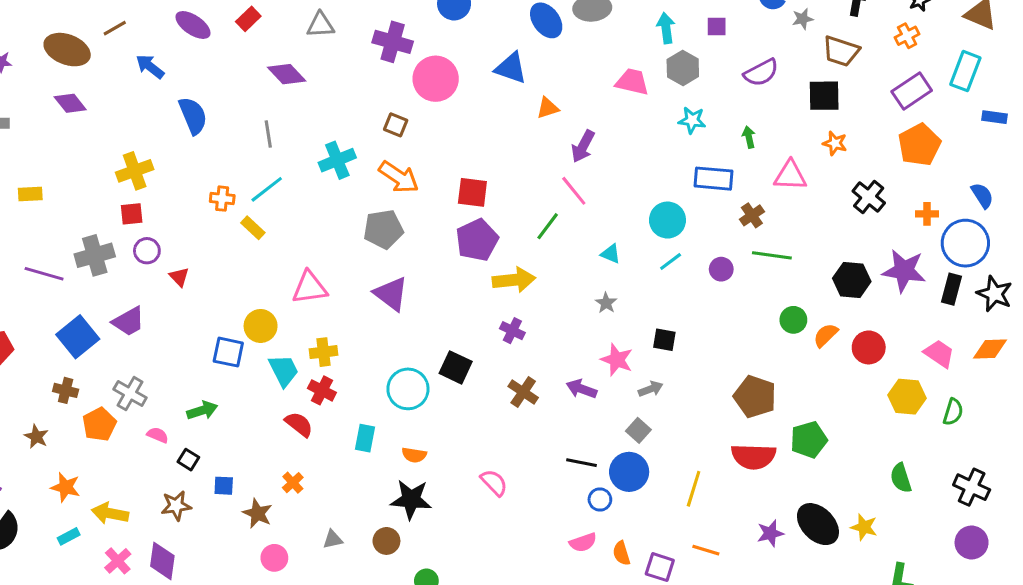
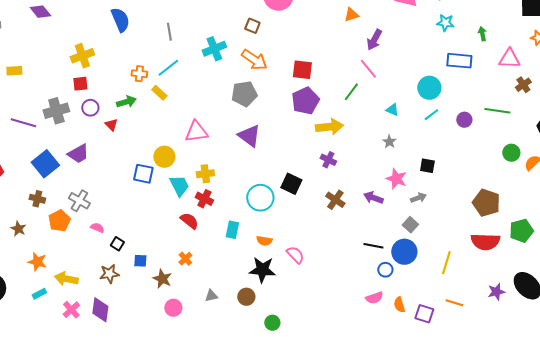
brown cross: (752, 215) -> (523, 85), moved
green arrow: (202, 410) -> (126, 102), moved
pink semicircle: (494, 483) -> (295, 255), moved

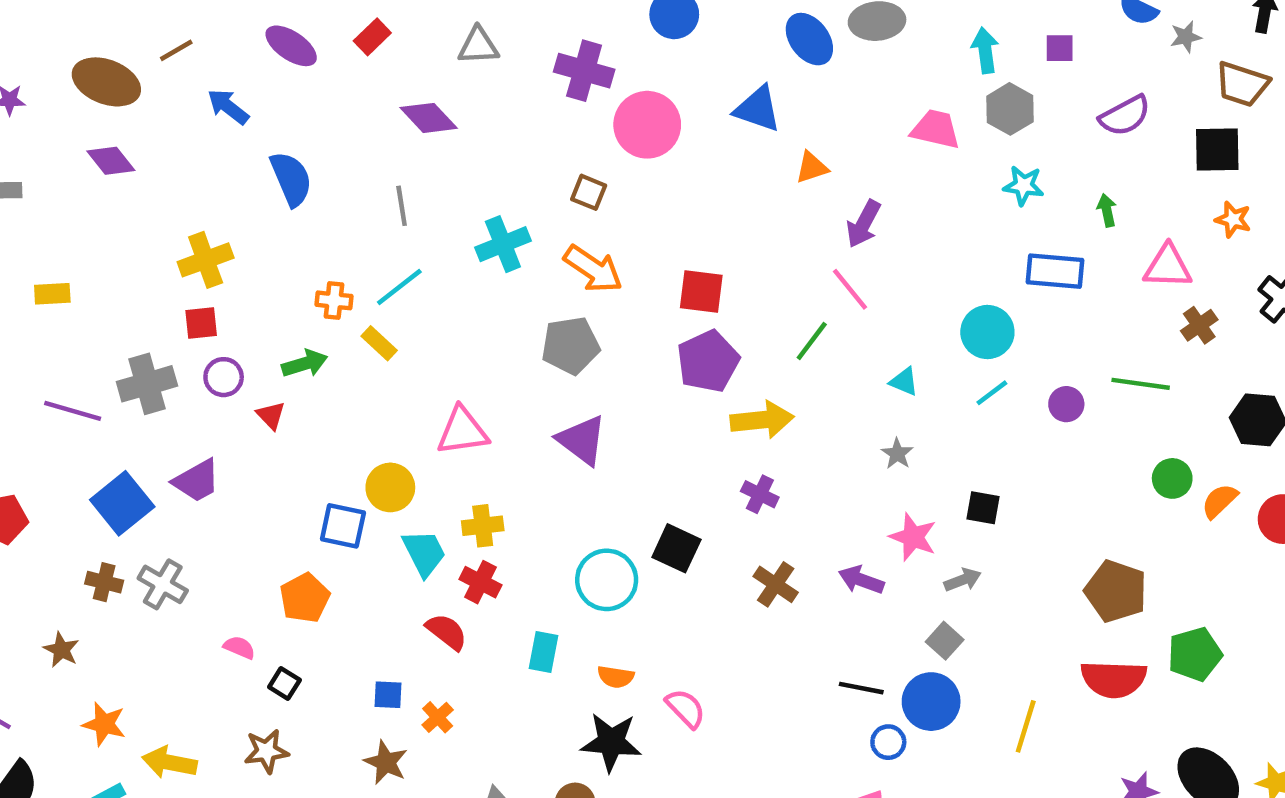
gray cross: (79, 201) -> (163, 584), moved
orange pentagon: (59, 221) -> (305, 598), moved
blue square: (140, 261) -> (388, 695), moved

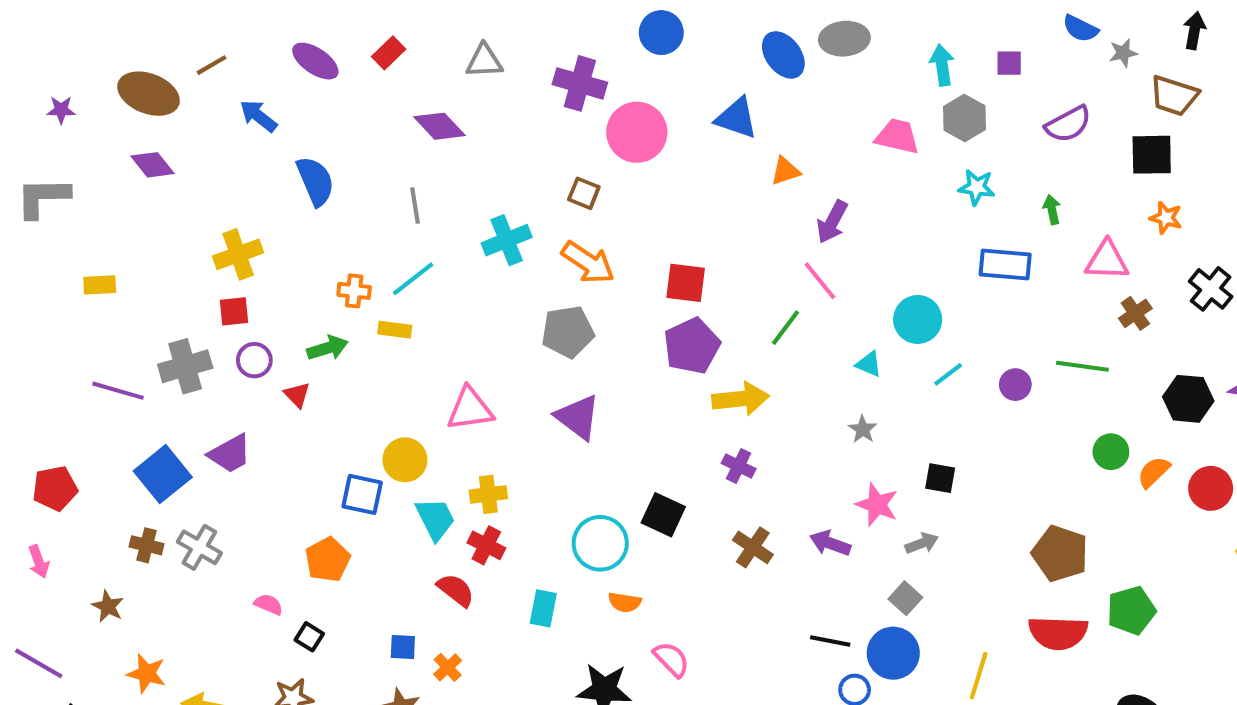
cyan circle: (987, 332) -> (918, 319), moved
yellow rectangle: (379, 343) -> (395, 330), turned -36
orange semicircle: (616, 677) -> (625, 602), moved

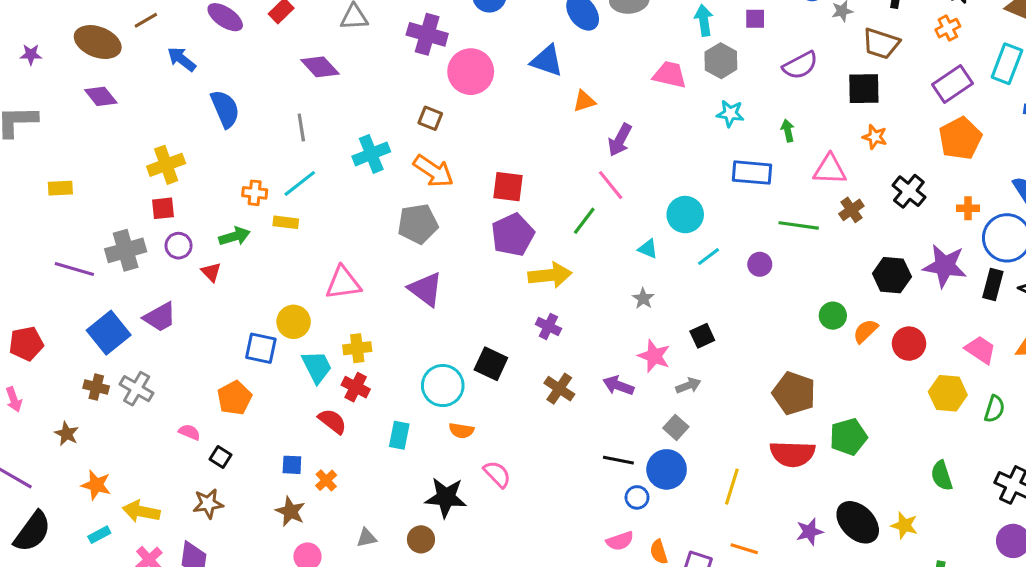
green line: (1082, 366) -> (799, 225), moved
black square: (940, 478) -> (702, 336), turned -35

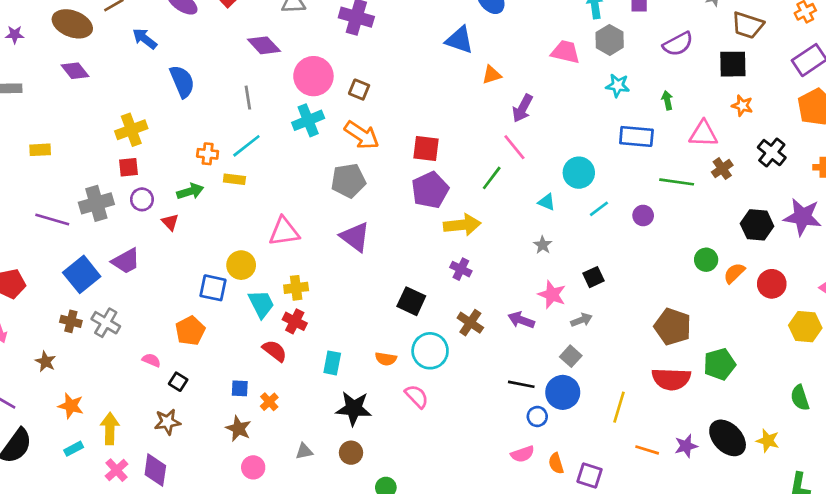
pink circle: (471, 72) -> (313, 76), moved
cyan circle: (443, 386) -> (430, 351), moved
black star: (446, 497) -> (354, 408), moved
yellow arrow: (141, 511) -> (110, 429), turned 80
orange line: (744, 549) -> (647, 450), moved

